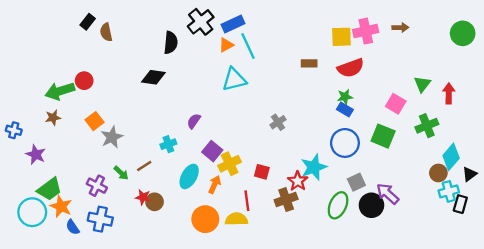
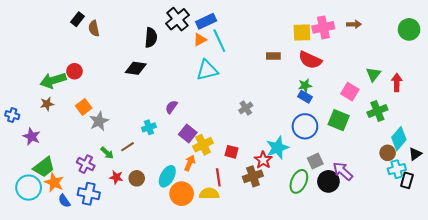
red semicircle: (351, 68) -> (310, 60), turned 45
cyan ellipse: (189, 176) -> (167, 176), moved
red star: (143, 197) -> (116, 177), moved

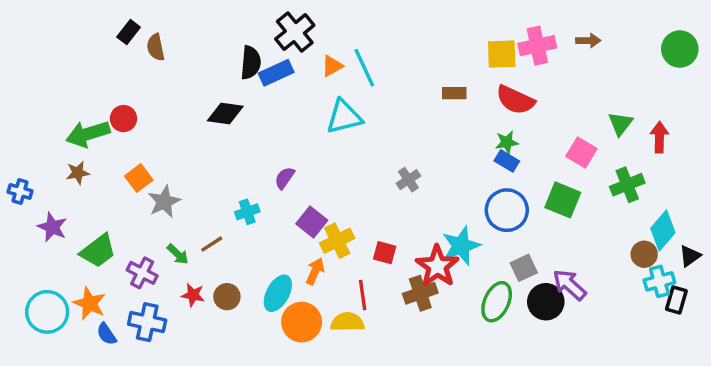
blue rectangle: (206, 21) -> (276, 73), moved
red star: (263, 160) -> (437, 266), size x1.4
green trapezoid: (44, 167) -> (98, 251), moved

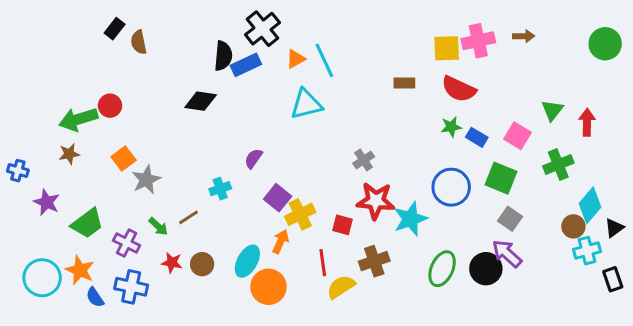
blue rectangle: (507, 161) -> (477, 137), moved
red star: (437, 266) -> (376, 201), moved, turned -30
gray square: (524, 268) -> (510, 219), moved, turned -30
black rectangle: (676, 300) -> (613, 279), moved, turned -35
yellow semicircle: (347, 322) -> (341, 287), moved, turned -32

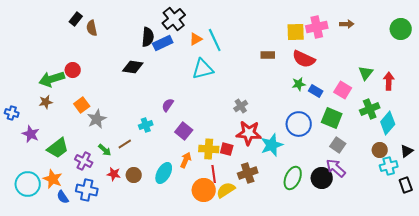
cyan diamond: (590, 205) -> (388, 123), moved
yellow cross: (300, 214) -> (209, 149), moved, turned 30
orange circle: (268, 287) -> (204, 190), moved

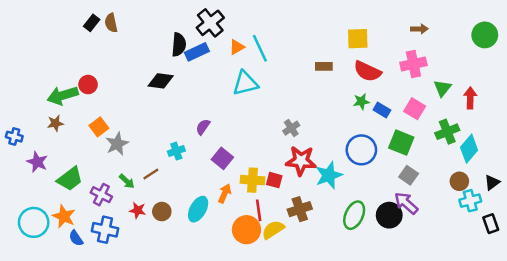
pink cross: (317, 27) -> (413, 64), moved
brown semicircle: (92, 28) -> (111, 23), moved

